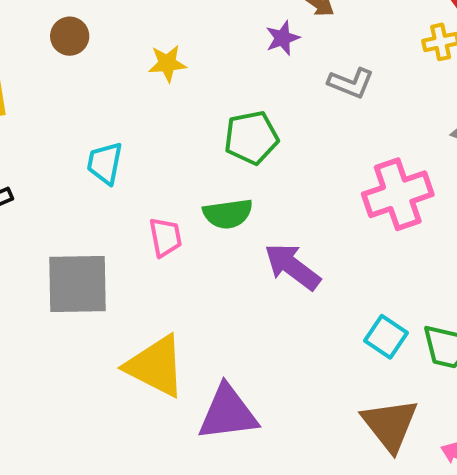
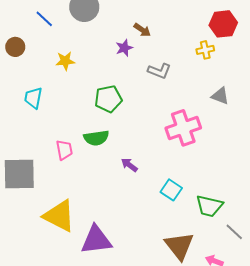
cyan trapezoid: (105, 163) -> (33, 98), moved
purple arrow: (292, 267) -> (129, 165), size x0.6
cyan square: (386, 337) -> (171, 190), moved

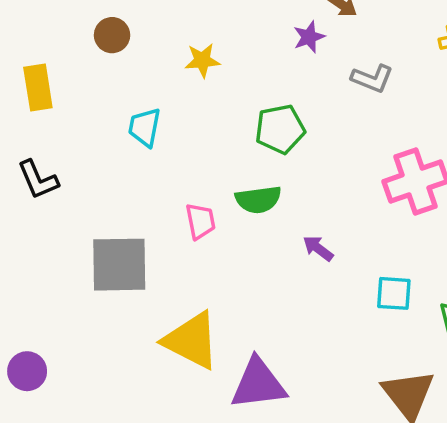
cyan square: (171, 190) -> (394, 293), turned -30

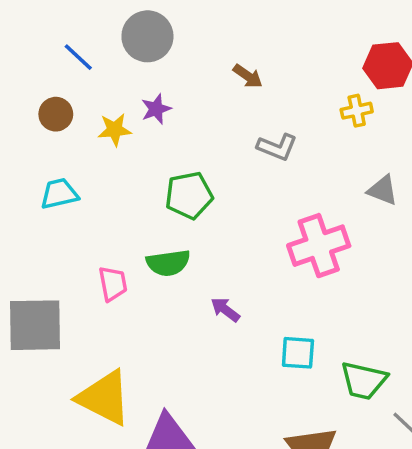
brown circle: (112, 35) -> (56, 114), moved
purple star: (309, 37) -> (156, 109), moved
cyan trapezoid: (145, 127) -> (59, 194), turned 66

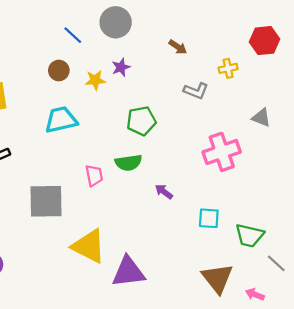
yellow cross: (357, 111) -> (228, 68), moved
cyan trapezoid: (59, 194) -> (61, 120), size x1.4

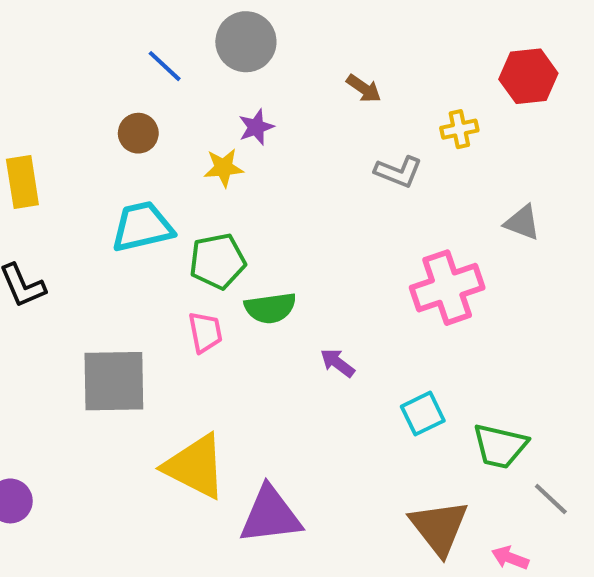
yellow star: (95, 80) -> (224, 168), moved
green pentagon: (141, 121) -> (218, 261), moved
cyan square: (209, 218) -> (423, 414), turned -30

